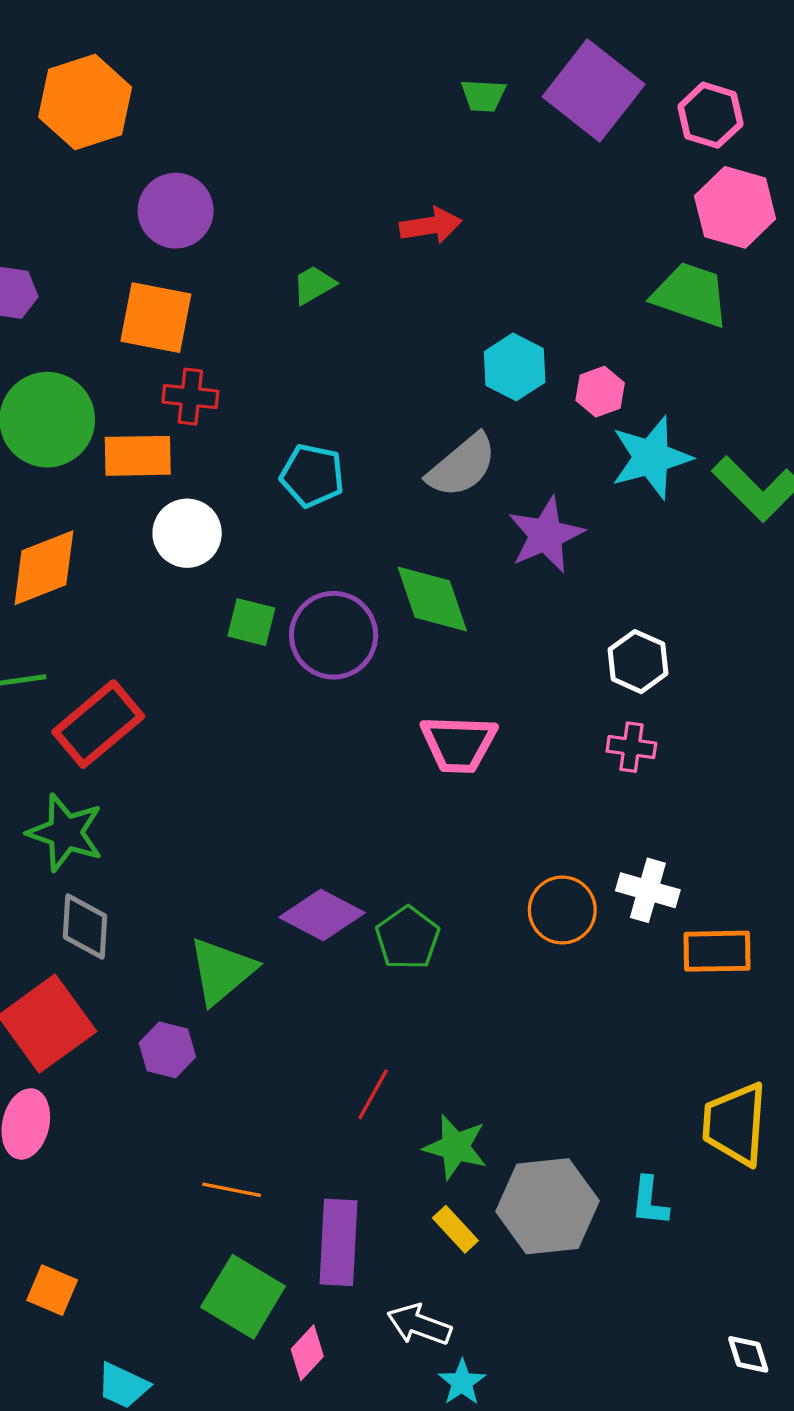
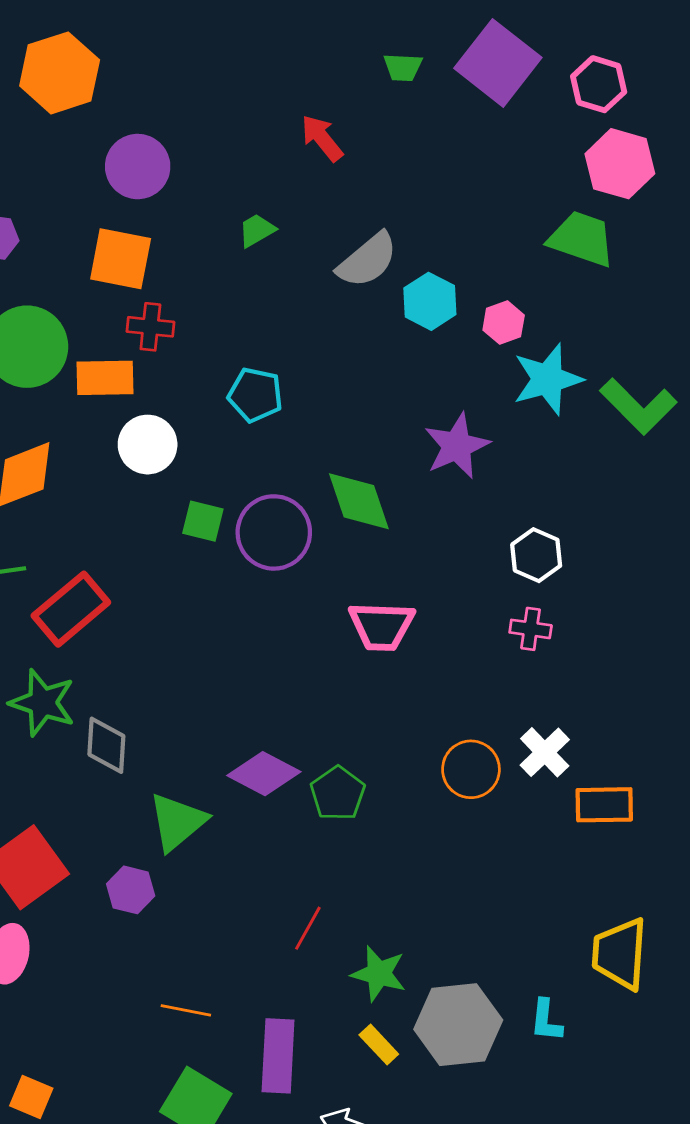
red arrow: (431, 225) -> (322, 138), moved, turned -120
gray semicircle: (462, 466) -> (367, 260), moved
white cross: (648, 890) -> (545, 752), turned 30
gray diamond: (85, 926) -> (106, 745), moved

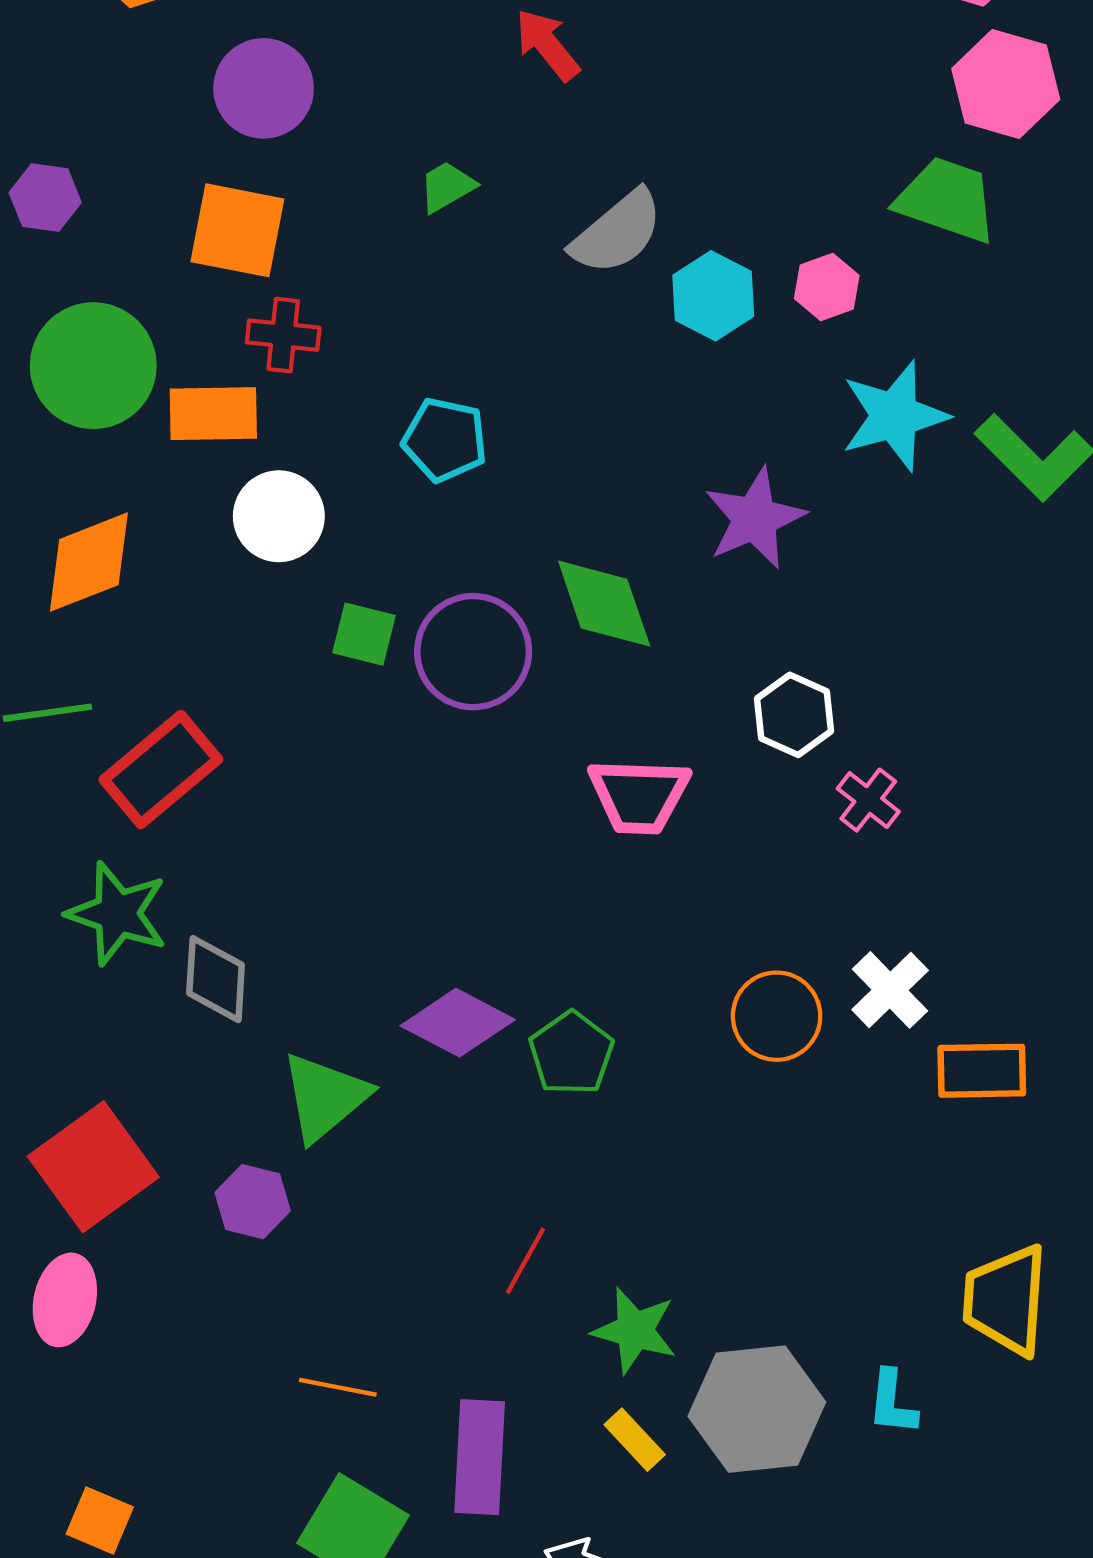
pink hexagon: (504, 323) -> (827, 287), moved
white hexagon: (536, 555) -> (794, 715), moved
pink cross: (531, 629) -> (868, 800), turned 30

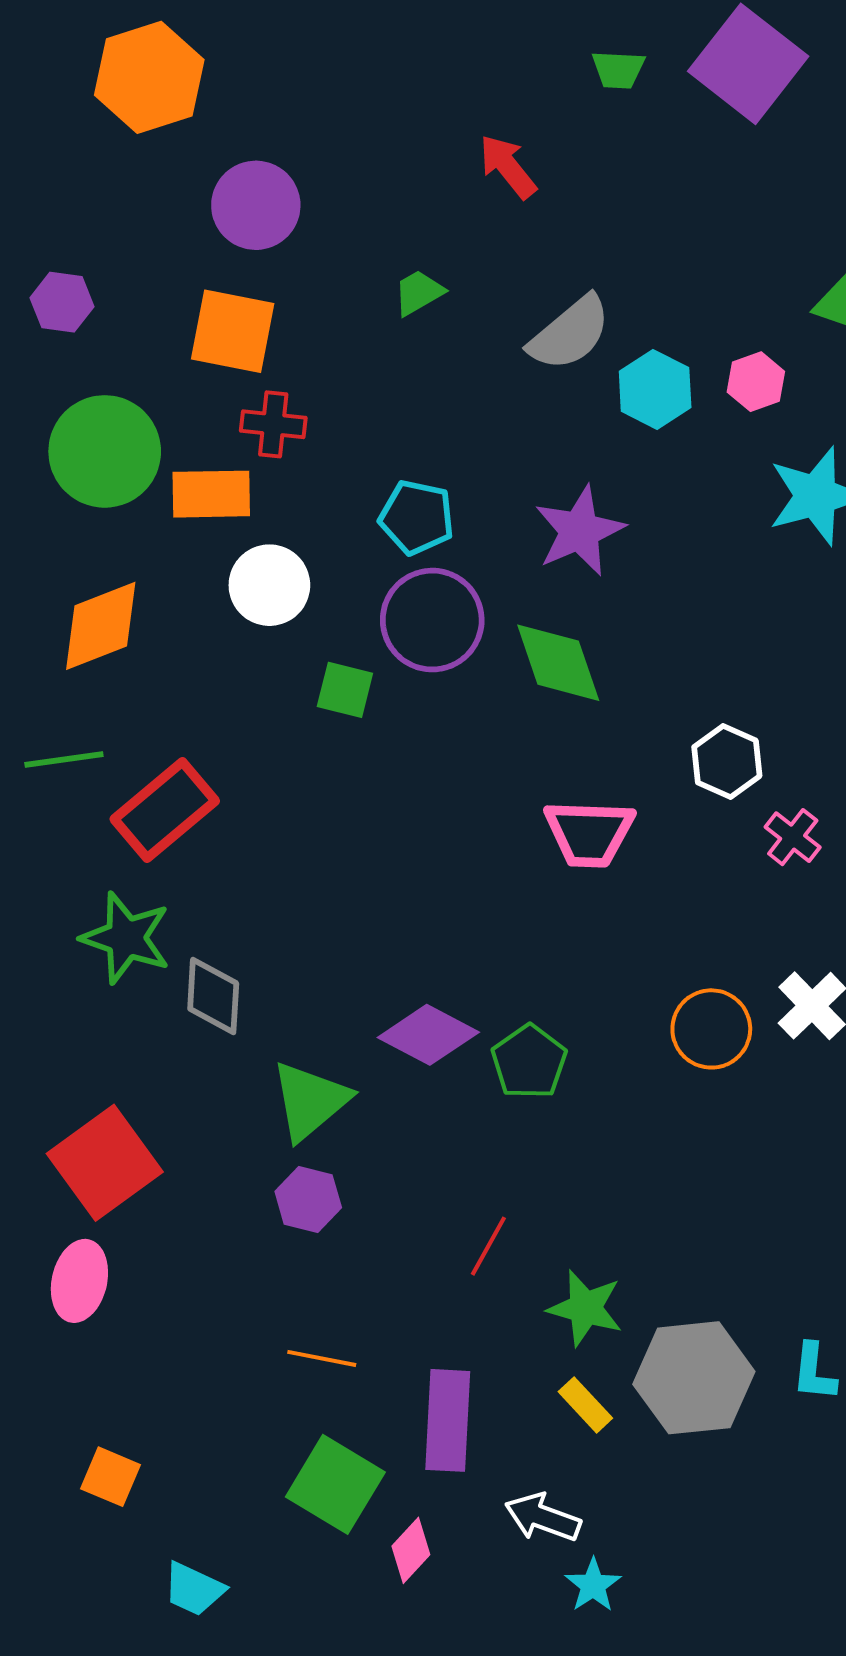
purple star: (755, 518) -> (580, 531), moved
purple circle: (473, 652) -> (432, 620), moved
purple hexagon: (253, 1202) -> (308, 1200), moved

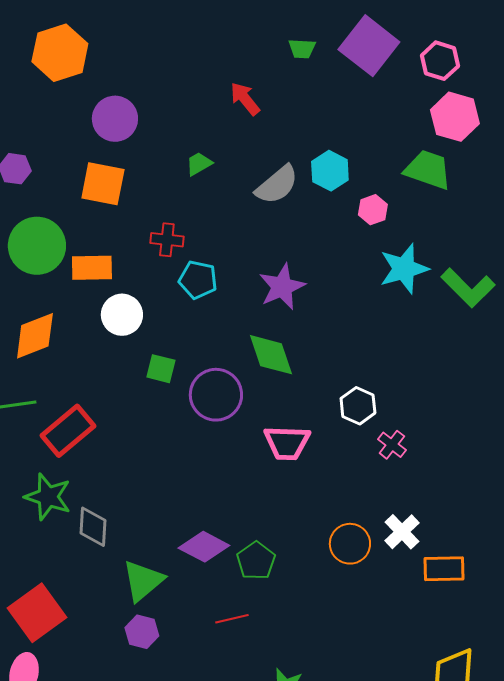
cyan hexagon: (655, 389) -> (330, 171), moved
red cross: (273, 424) -> (167, 240), moved
purple circle: (432, 620) -> (216, 395), moved
red line: (488, 1246) -> (232, 619), moved, turned 48

